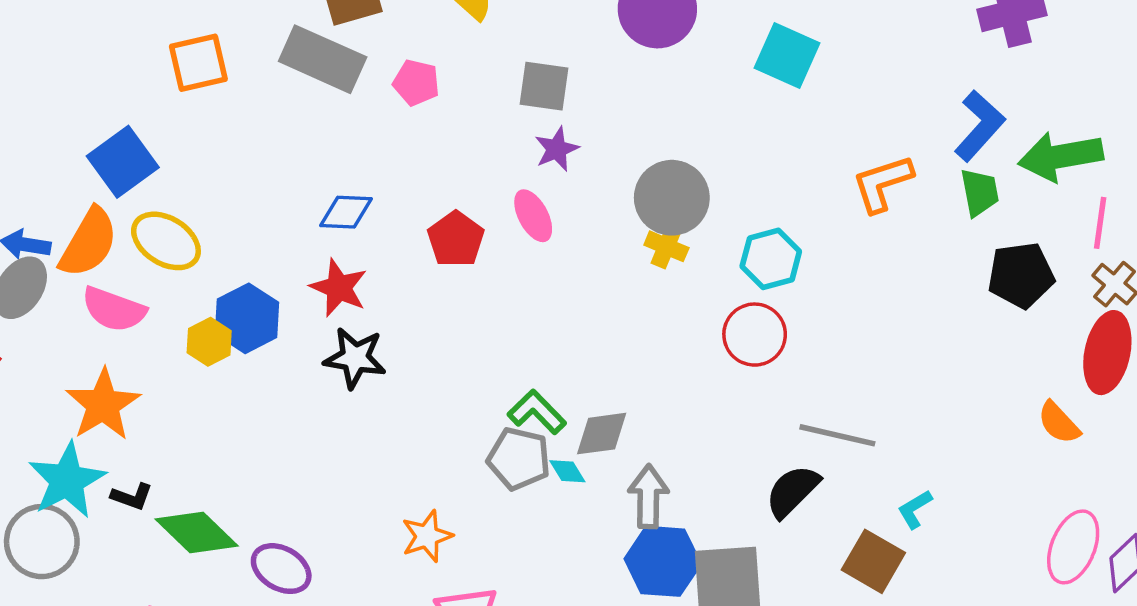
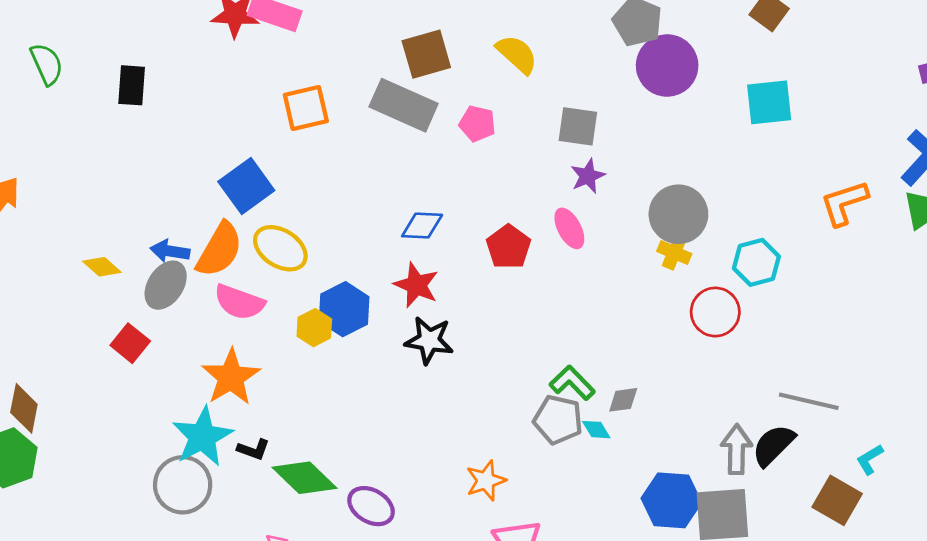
cyan square: (787, 56) -> (769, 102), turned -30
red circle: (755, 335) -> (715, 312), moved
gray diamond: (602, 434) -> (623, 400), size x0.7
gray arrow: (648, 497) -> (737, 449), moved

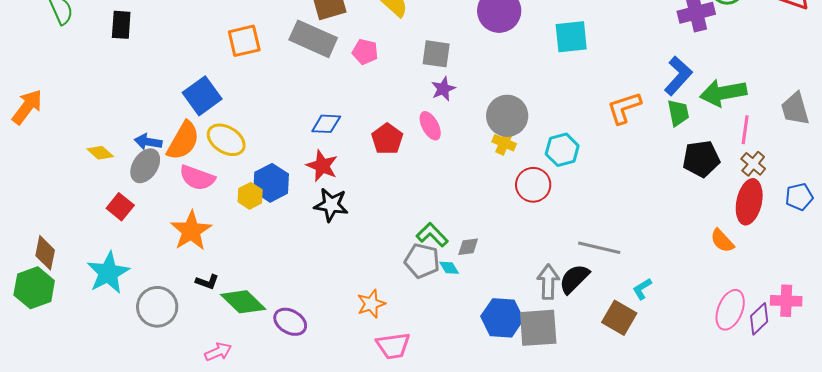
cyan star: (202, 437) -> (108, 273), moved

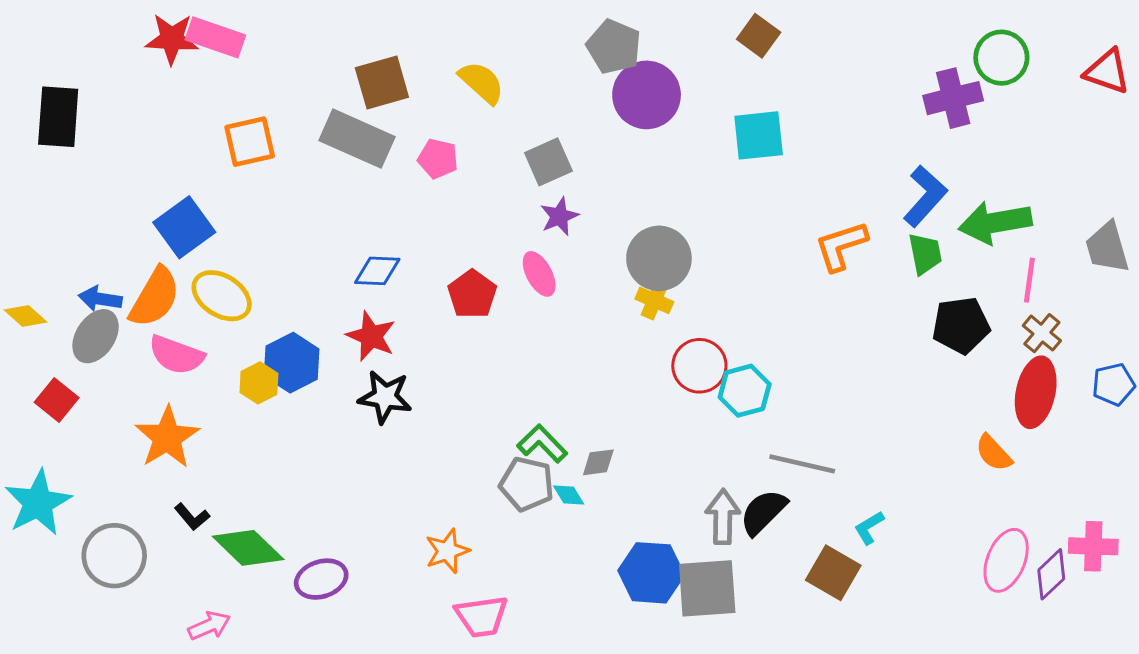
black rectangle: (121, 25) -> (58, 117), size x1.4
gray square: (436, 54) -> (548, 162), turned -32
cyan hexagon: (562, 150) -> (745, 391), moved
black L-shape: (207, 282) -> (192, 517), turned 30
purple ellipse: (290, 322) -> (321, 579), turned -48

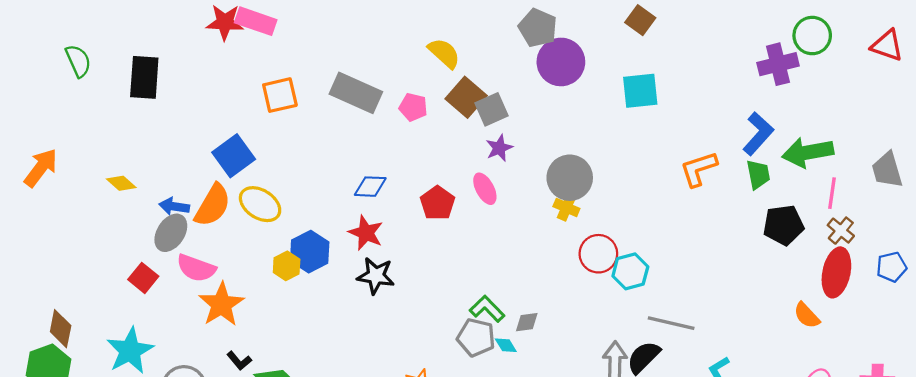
brown square: (382, 82) -> (466, 97), moved, turned -33
yellow diamond: (25, 316) -> (121, 183), moved
pink semicircle: (176, 355) -> (196, 268), moved

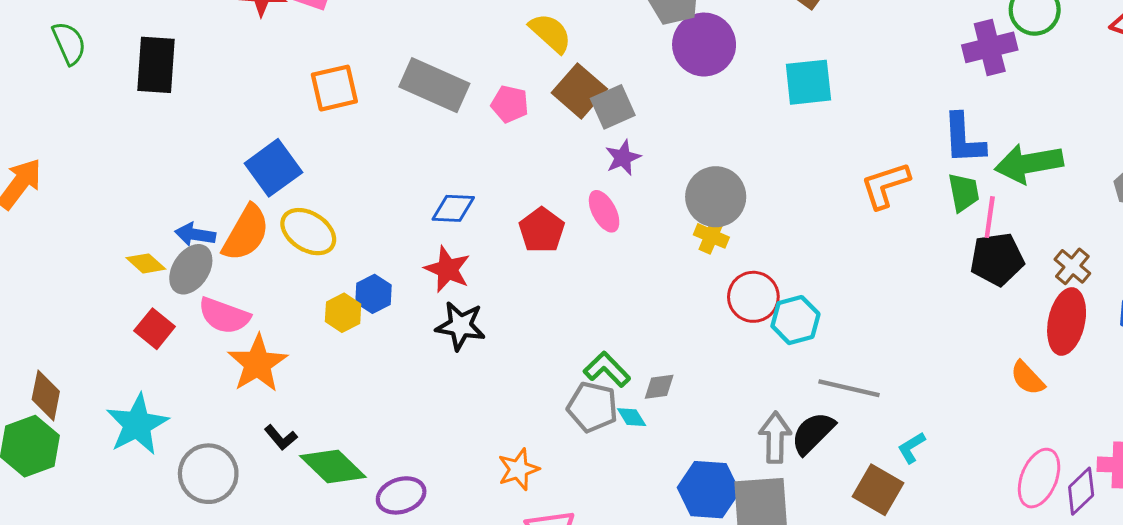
blue L-shape: (758, 134) -> (964, 139), turned 135
yellow diamond: (121, 183) -> (146, 263), moved
pink line: (832, 193) -> (990, 217), moved
blue hexagon: (310, 252) -> (374, 294), size x0.7

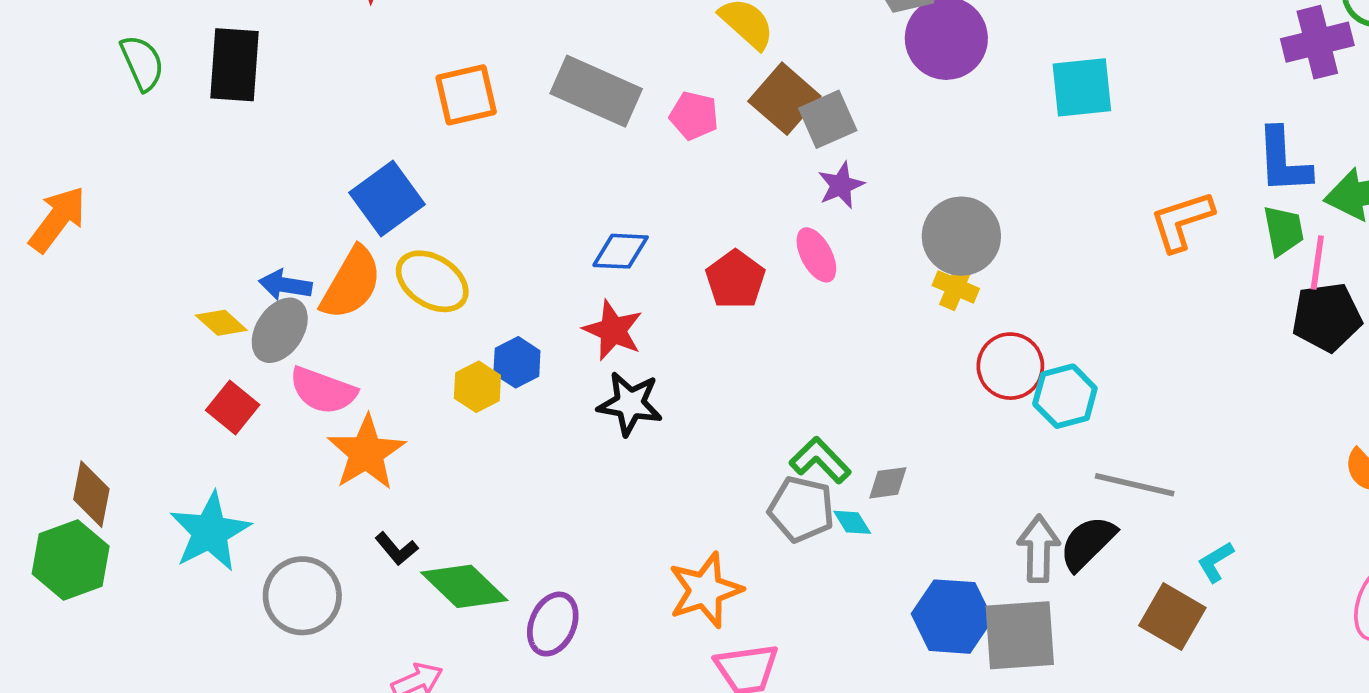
green semicircle: (69, 43) -> (142, 63), moved
orange star: (518, 469) -> (705, 590), size x1.4
purple ellipse: (401, 495) -> (553, 624), turned -48

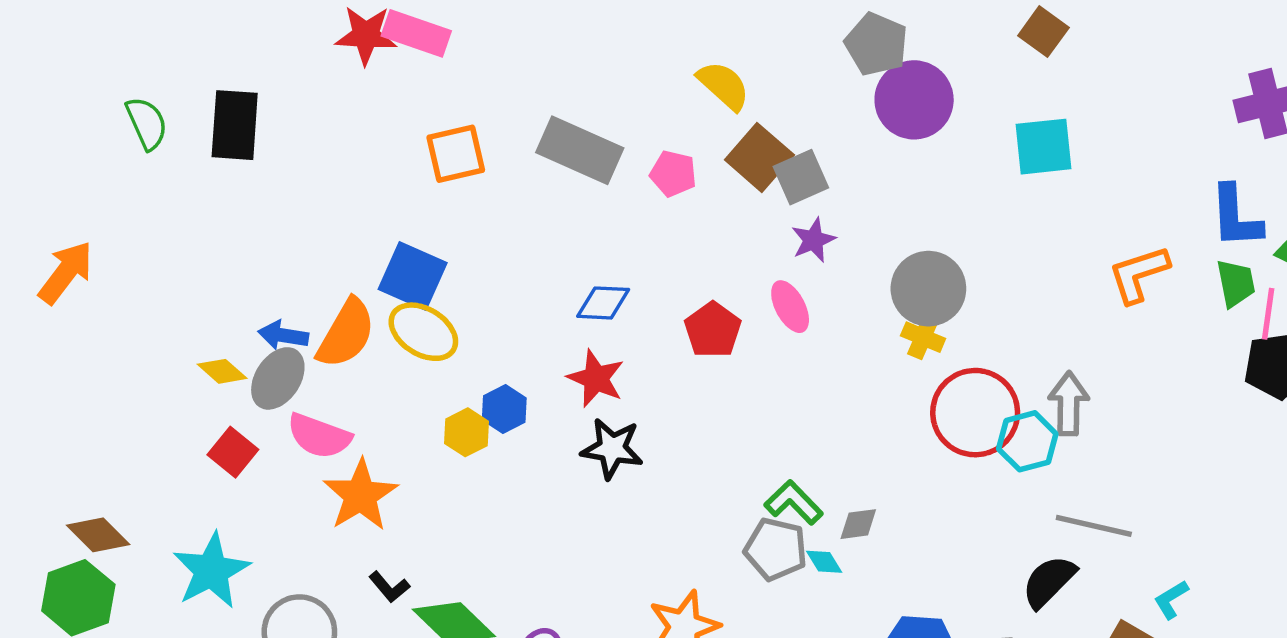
blue square: (387, 198) -> (413, 276), moved, turned -30
red circle: (1010, 366) -> (975, 413), size x1.4
brown diamond: (91, 494) -> (98, 535), turned -56
gray arrow: (1039, 549) -> (1069, 404), moved

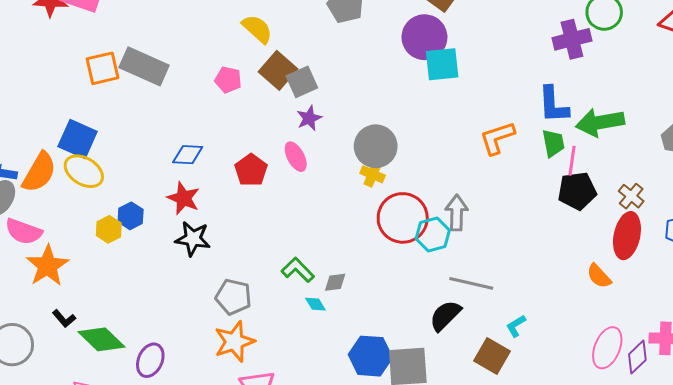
purple circle: (914, 100) -> (424, 37), moved
gray rectangle: (580, 150) -> (144, 66), moved
gray pentagon: (776, 549) -> (233, 297), moved

